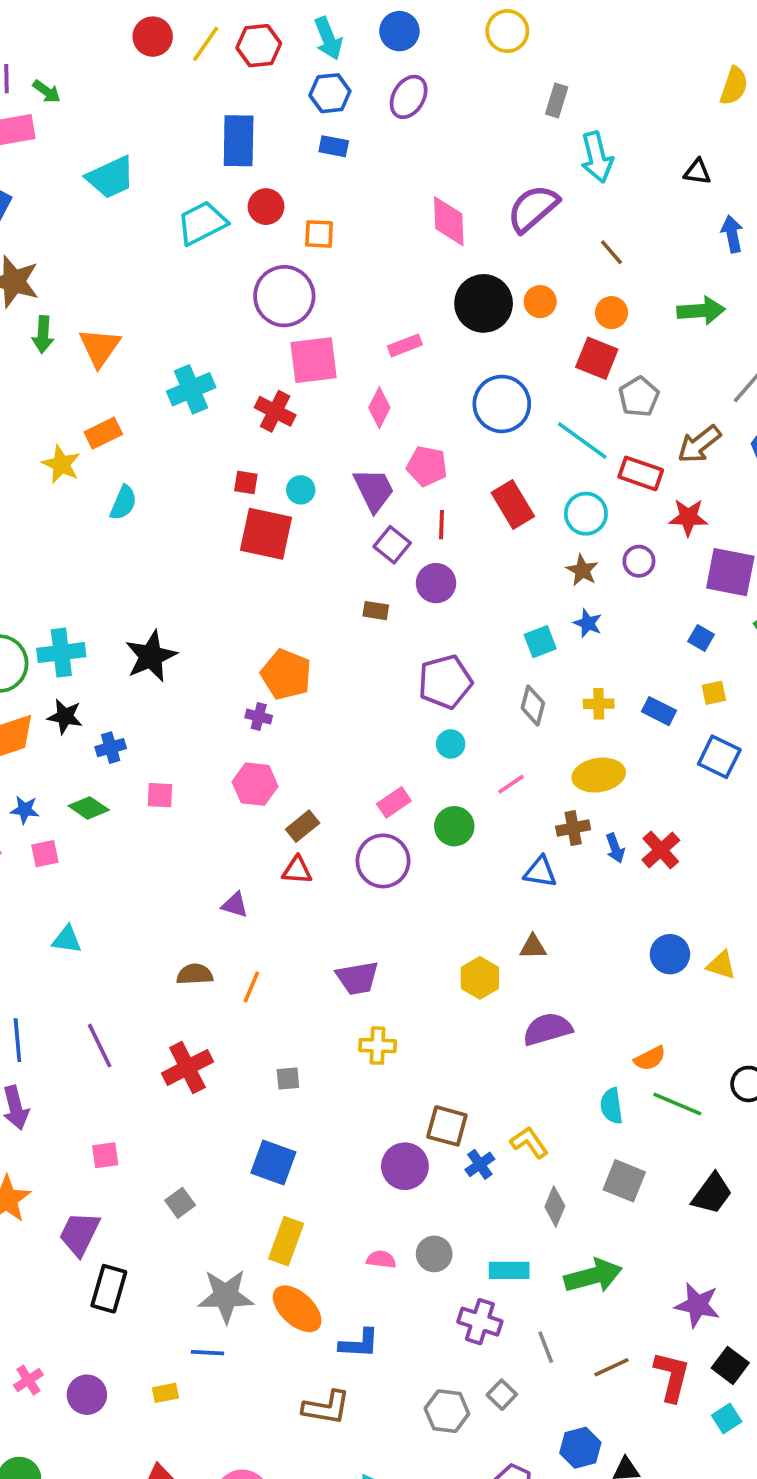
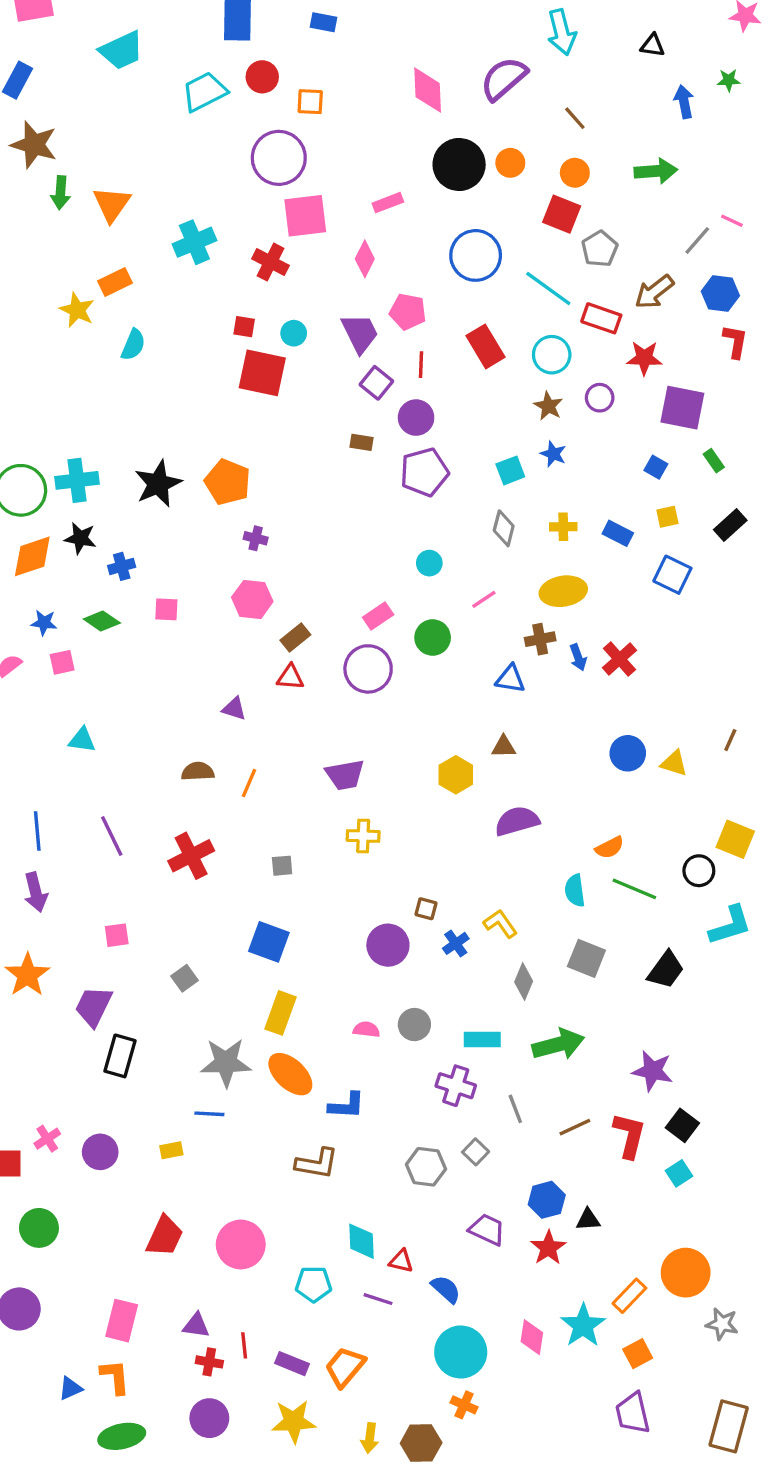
orange pentagon: (286, 674) -> (228, 482), moved
purple pentagon: (445, 682) -> (424, 472), moved
brown square: (447, 1126) -> (426, 909), size x0.6

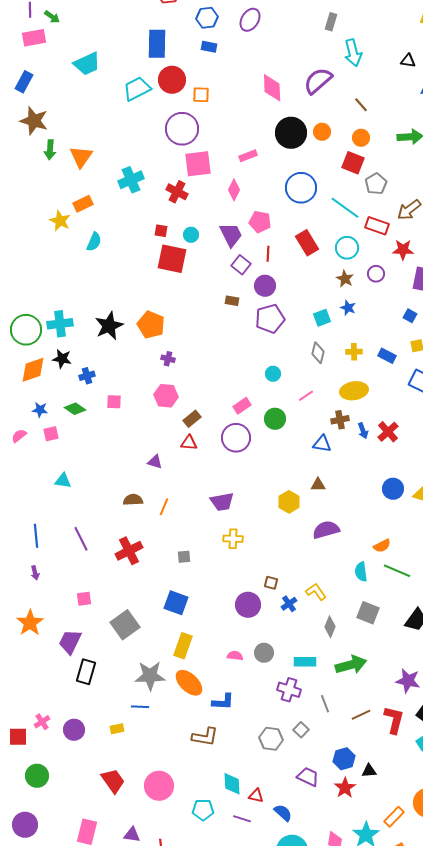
red circle: (262, 77) -> (172, 80), size x1.4
purple arrow: (36, 892) -> (35, 573), size x0.6
gray square: (185, 978) -> (125, 625), size x1.8
red trapezoid: (165, 1236) -> (113, 781), turned -60

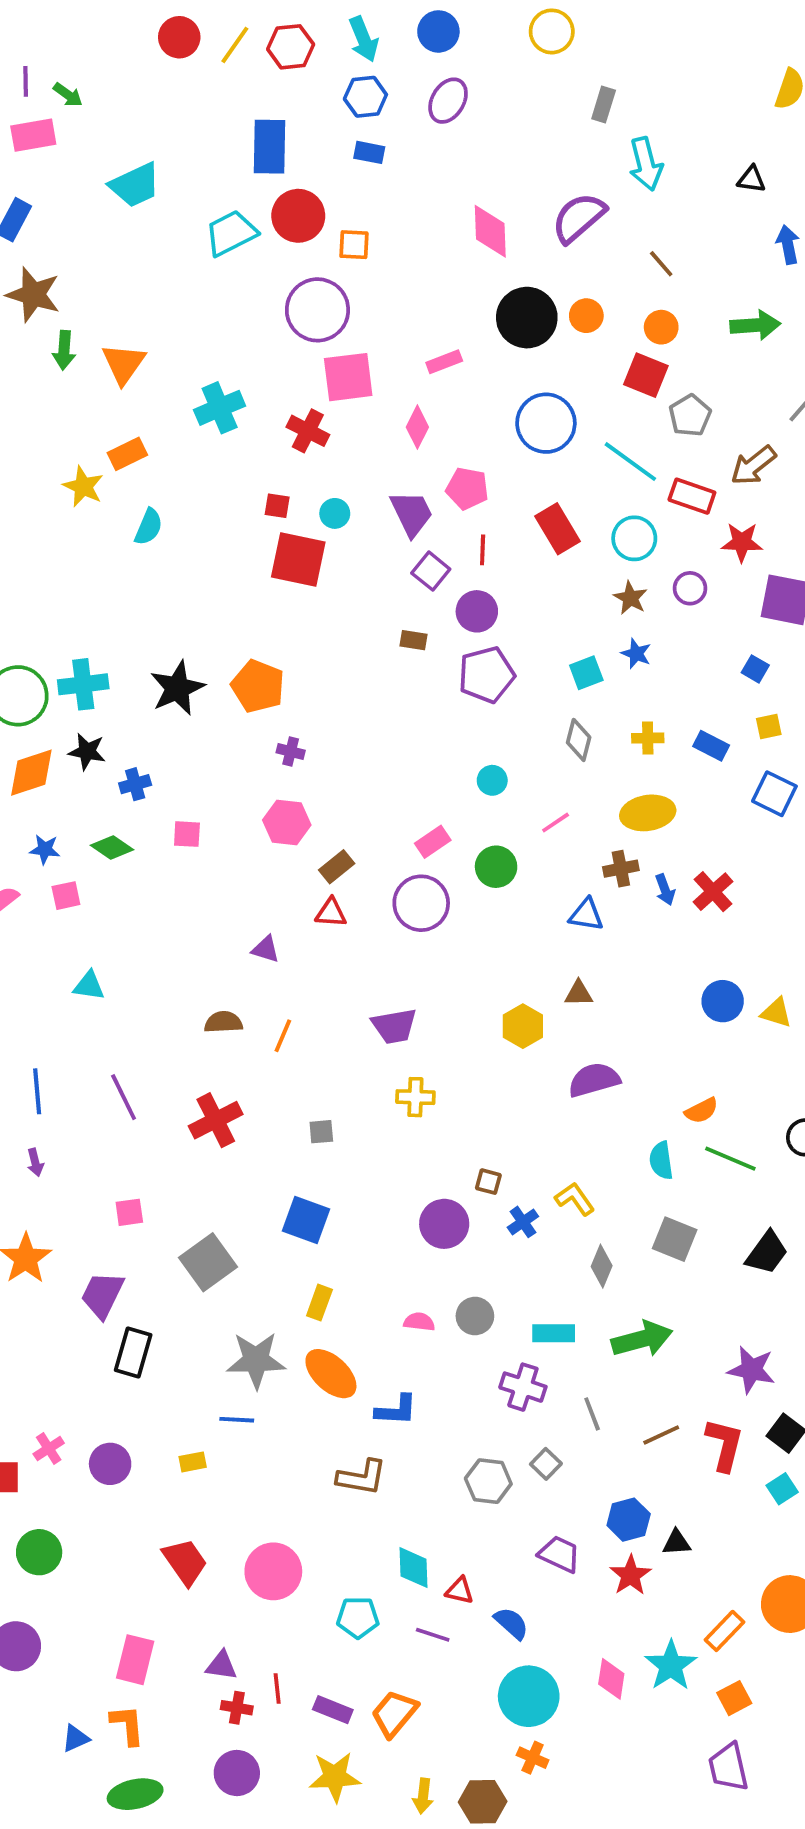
yellow rectangle: (183, 646) -> (319, 1303), size x0.7

